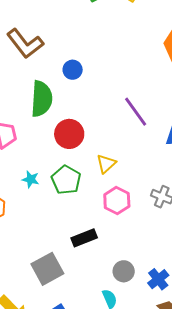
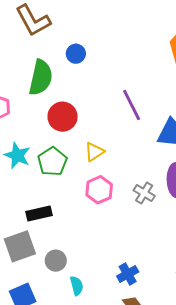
cyan star: (31, 179) -> (17, 155), size x1.5
black rectangle: (84, 238) -> (39, 213), moved
gray circle: (124, 271) -> (56, 261), moved

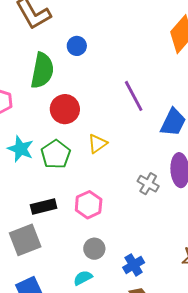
pink hexagon: (99, 190) -> (89, 205), moved
gray circle: (56, 261) -> (94, 249), moved
cyan semicircle: (77, 286) -> (83, 278), turned -102

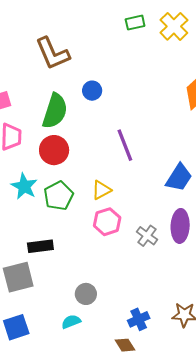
purple line: (134, 96) -> (125, 145), moved
red circle: (65, 109) -> (54, 150), moved
pink hexagon: (89, 205) -> (107, 222), moved
blue cross: (134, 265) -> (139, 319), moved

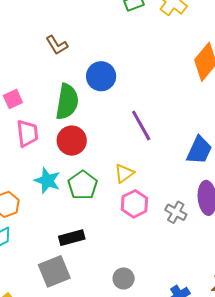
brown L-shape: (53, 53) -> (57, 45), size x0.6
blue circle: (92, 91) -> (101, 76), size x1.5

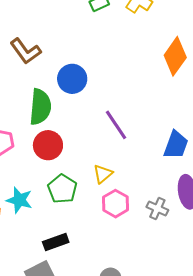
brown L-shape: (57, 45) -> (26, 51), size x1.4
cyan star: (47, 181) -> (19, 200), moved

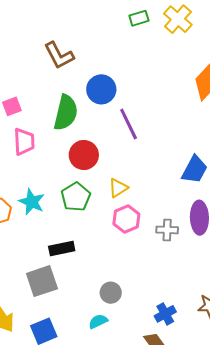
purple line: (116, 125) -> (129, 124), moved
red circle: (48, 145) -> (84, 155), moved
gray cross: (157, 209) -> (167, 230), turned -30

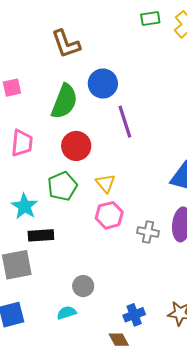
pink trapezoid: (24, 142) -> (22, 143), moved
yellow triangle: (118, 188) -> (105, 183), turned -45
cyan star: (32, 202) -> (25, 206), moved

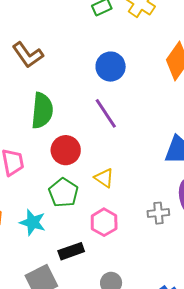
blue circle: (103, 84) -> (111, 67), moved
pink hexagon: (109, 215) -> (104, 222), moved
black rectangle: (41, 235) -> (71, 251), moved

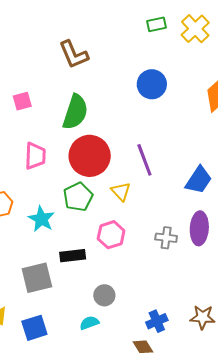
purple line: (106, 113) -> (144, 160), moved
red circle: (66, 150) -> (90, 156), size x1.4

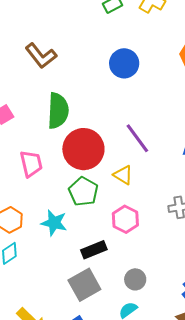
gray square: (37, 278) -> (84, 285), moved

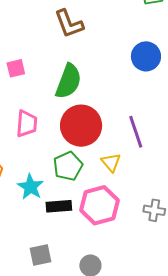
pink hexagon: (125, 219) -> (99, 205), size x1.4
black rectangle: (94, 250) -> (59, 206), moved
gray square: (84, 285) -> (40, 255), size x0.7

